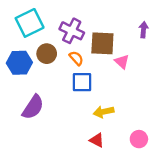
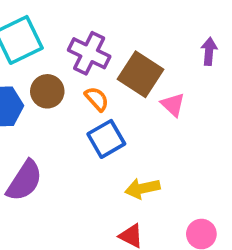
brown square: (102, 43) -> (141, 74), turned 30
blue square: (82, 82) -> (106, 139), turned -30

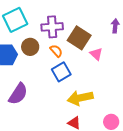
purple cross: (89, 53) -> (52, 27), turned -30
yellow arrow: (142, 188) -> (80, 98), size x1.4

